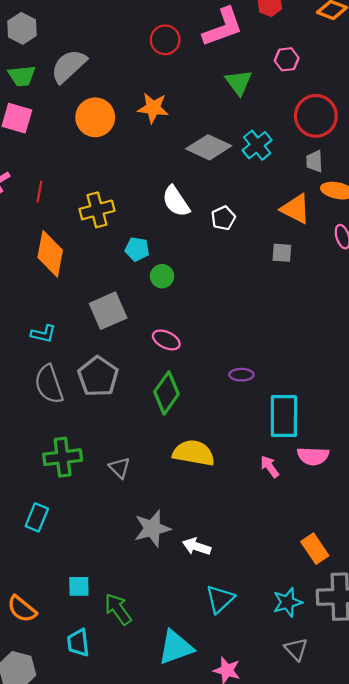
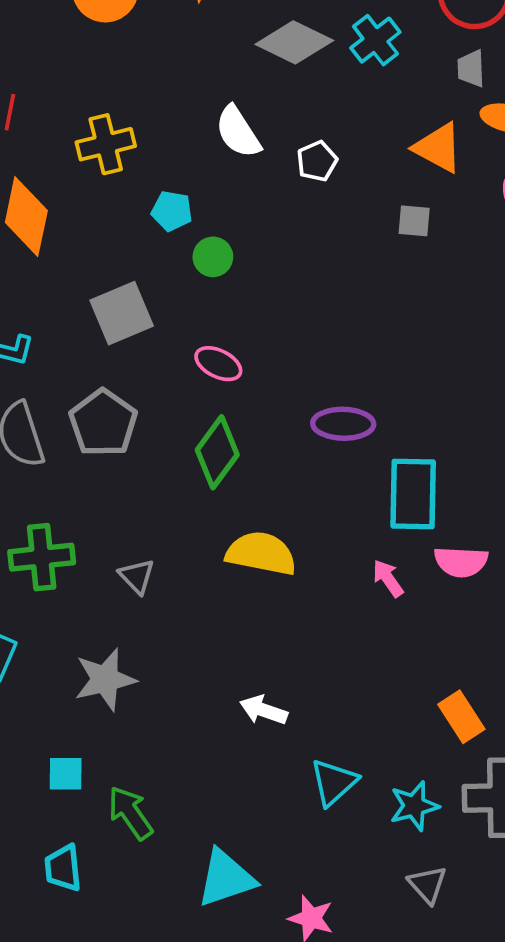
purple ellipse: (241, 375) -> (343, 424), size x1.5
gray star: (152, 529) -> (105, 679), moved
cyan triangle: (220, 599) -> (334, 782), moved

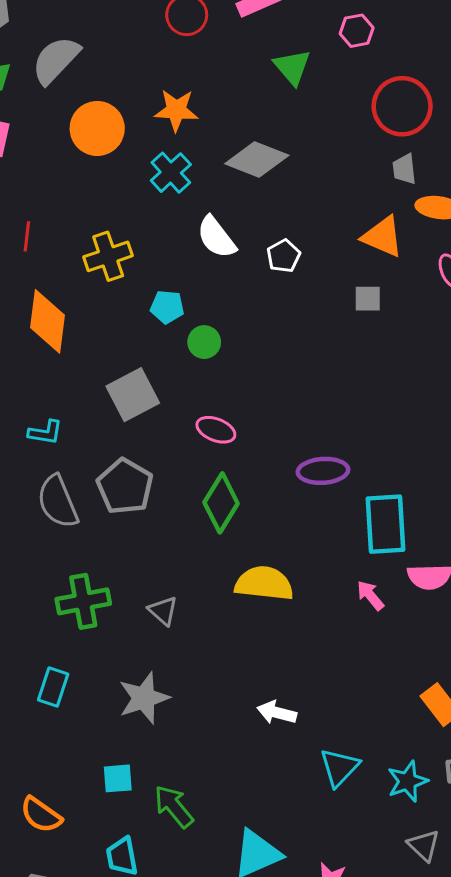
cyan cross: (375, 40) -> (171, 173), moved

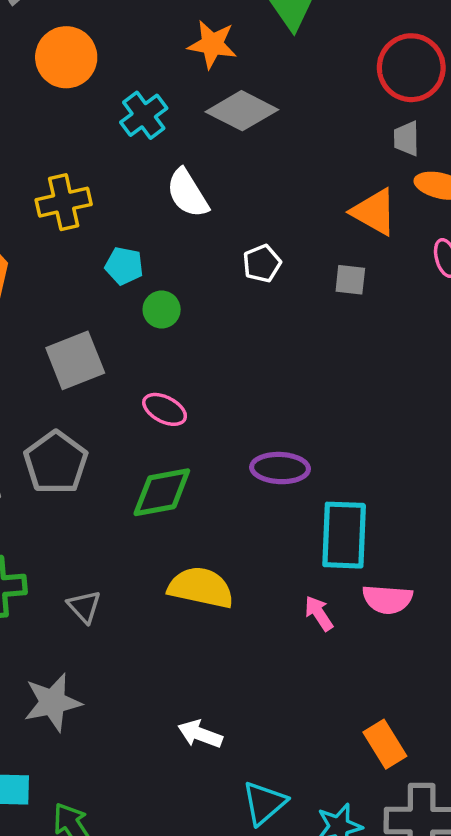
orange star: (176, 110) -> (212, 44), moved
white pentagon: (284, 256) -> (262, 263), moved
green diamond: (221, 503) -> (162, 492), turned 42

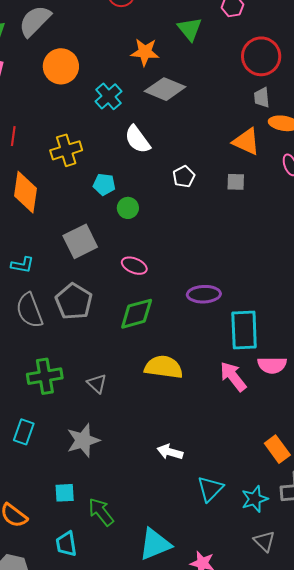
pink arrow: (319, 613) -> (233, 377), size x1.5

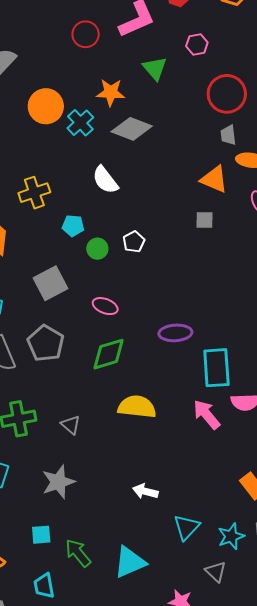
orange circle: (61, 66) -> (46, 106), moved
cyan cross: (109, 96) -> (80, 123), moved
white pentagon: (184, 177) -> (134, 242), moved
gray triangle: (264, 541) -> (216, 572), moved
cyan triangle: (155, 544) -> (130, 562), moved

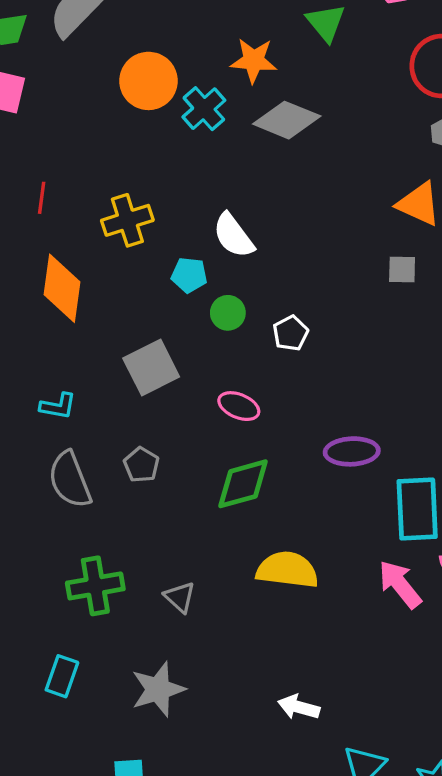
white semicircle: (105, 180) -> (233, 236), moved
white pentagon: (134, 242) -> (291, 333), moved
gray pentagon: (46, 343) -> (141, 465), size x0.6

